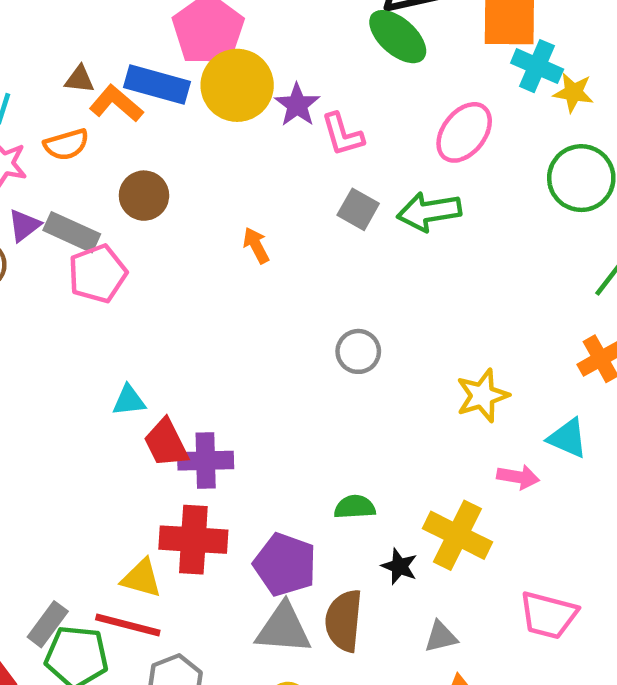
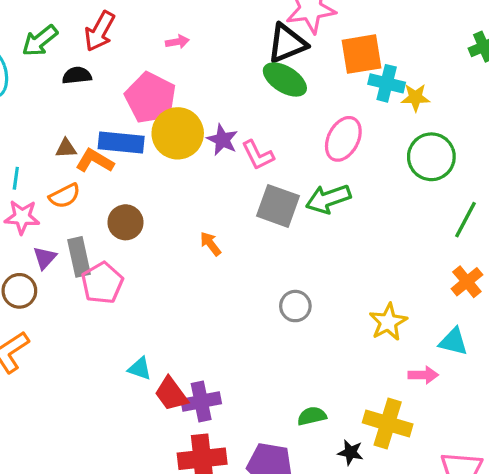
gray square: (358, 209) -> (278, 206), size x1.5
gray rectangle: (72, 232) -> (79, 257), turned 63
cyan triangle: (129, 400) -> (140, 368), turned 35

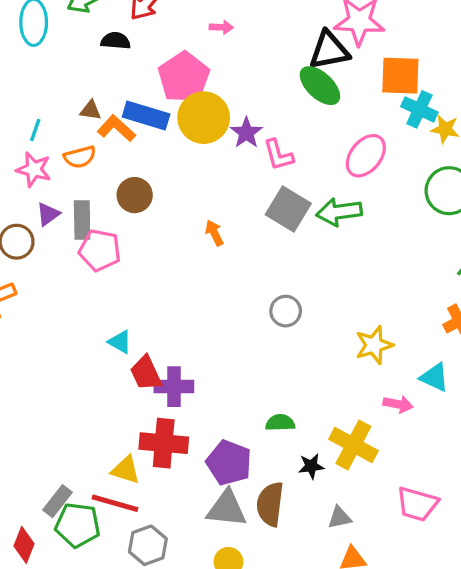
pink pentagon: (102, 283) -> (100, 250), turned 30
black star: (351, 452) -> (311, 466), turned -30

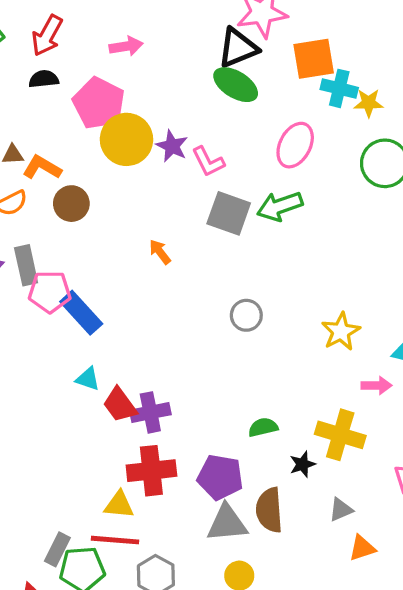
pink arrow: (221, 27) -> (126, 46), size x1.4
black semicircle: (116, 41) -> (44, 79), moved
blue rectangle: (146, 115) -> (81, 313), moved, turned 42
brown circle: (135, 195) -> (71, 204), moved

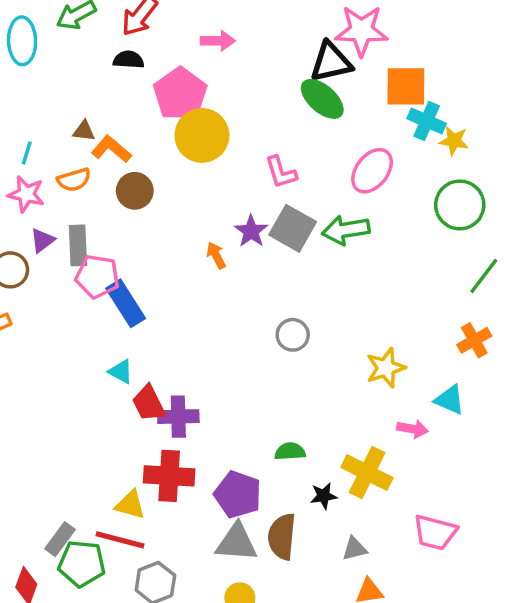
purple star: (172, 146) -> (251, 231), moved

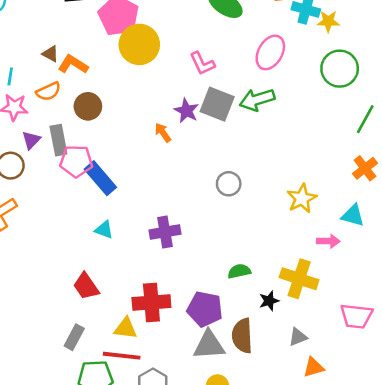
brown triangle: (84, 131) -> (51, 54), turned 30
brown circle: (135, 191) -> (88, 106), moved
red trapezoid: (149, 403) -> (86, 286), moved
purple cross: (178, 417) -> (165, 232), moved
gray rectangle: (60, 539) -> (74, 337), moved

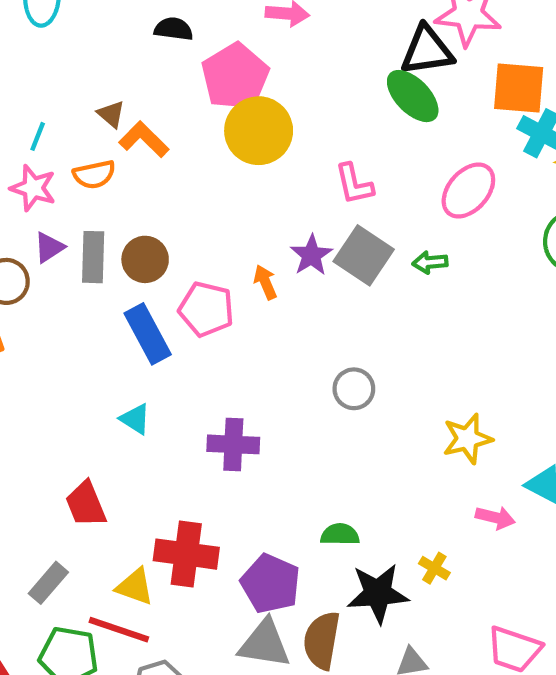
green arrow: (257, 100) -> (430, 262), size x0.6
brown circle: (88, 106) -> (145, 259), moved
pink pentagon: (76, 161) -> (206, 309), moved
yellow cross: (299, 279) -> (434, 568), size x0.5
black star: (269, 301) -> (378, 593), size x1.8

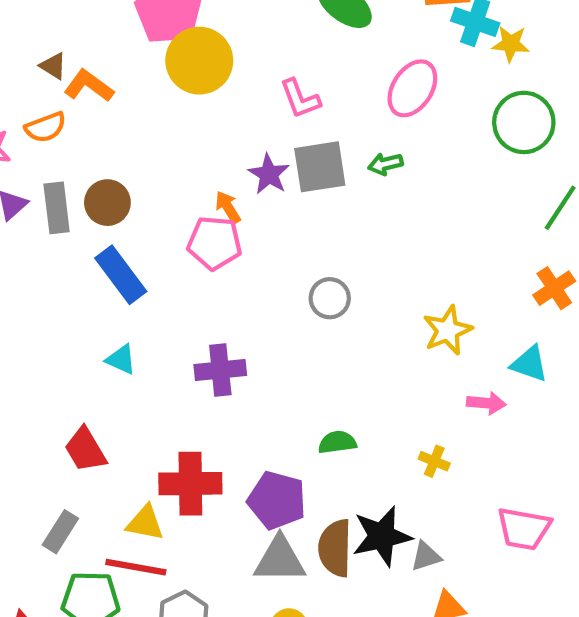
gray square: (364, 255) -> (320, 167), turned -34
pink pentagon: (206, 309) -> (215, 243), moved
black star: (378, 593) -> (382, 536), moved

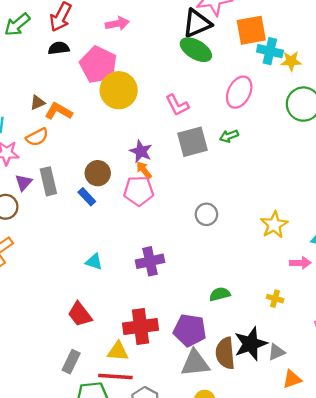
brown triangle: (53, 66) -> (38, 102), turned -49
purple star: (269, 174) -> (141, 151), moved
brown circle: (107, 203) -> (98, 173), moved
blue rectangle: (121, 275) -> (87, 197), moved, size x0.6

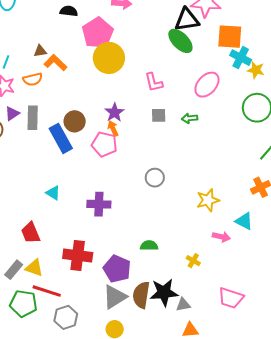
gray square: (193, 142) -> (159, 115), size x0.6
blue rectangle: (87, 197) -> (61, 138), size x1.8
yellow triangle: (118, 351) -> (34, 268), moved
gray triangle: (195, 363) -> (115, 297), turned -40

